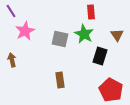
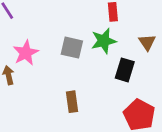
pink star: (25, 31) -> (26, 53), moved
green star: (84, 34) -> (104, 41), turned 30

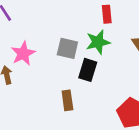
black rectangle: (125, 70) -> (88, 70), moved

